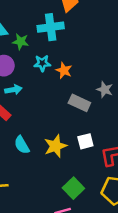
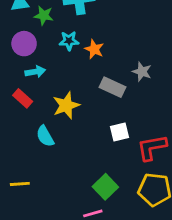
yellow star: (55, 146) -> (66, 105), moved

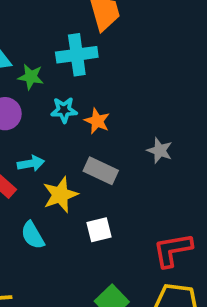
cyan arrow: (35, 72) -> (31, 163), moved
gray rectangle: (112, 87) -> (101, 171), moved
white square: (119, 132) -> (99, 230), moved

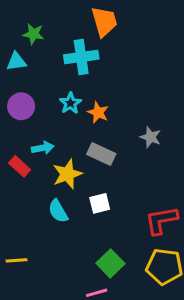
green star: (31, 77) -> (33, 34), moved
cyan star: (64, 110) -> (70, 103), turned -30
cyan semicircle: (33, 235) -> (58, 211), moved

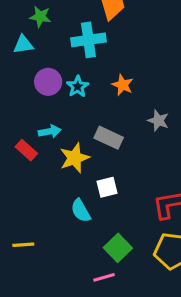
purple circle: (21, 106) -> (48, 82), moved
orange star: (98, 112) -> (123, 85), moved
cyan semicircle: (58, 211) -> (81, 211), moved

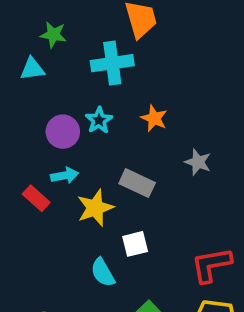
purple circle: (48, 82) -> (63, 132), moved

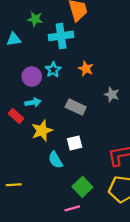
green star: (53, 35) -> (35, 19), moved
yellow star: (95, 208) -> (42, 131), moved

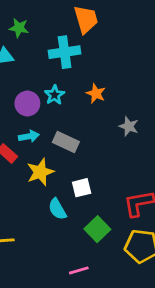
green star: (35, 19) -> (19, 28), moved
gray rectangle: (76, 107) -> (66, 142), moved
green square: (82, 187) -> (97, 229), moved

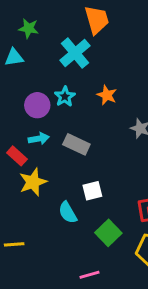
cyan cross: (65, 52) -> (75, 53), turned -32
yellow star: (40, 172) -> (33, 182), moved

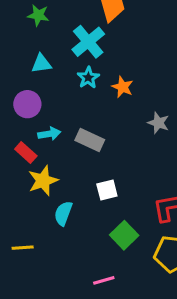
cyan triangle: (14, 57) -> (41, 64), moved
cyan star: (65, 97) -> (88, 78), moved
purple circle: (37, 105) -> (27, 104), moved
cyan semicircle: (68, 212) -> (63, 213), moved, turned 50

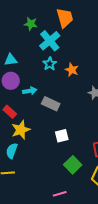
green star: (38, 15) -> (31, 24), moved
cyan triangle: (41, 64) -> (11, 60), moved
cyan arrow: (49, 134) -> (30, 91), moved
cyan semicircle: (63, 213) -> (12, 151), moved

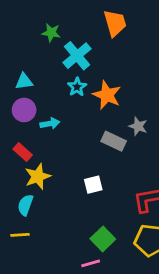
orange trapezoid: (65, 18) -> (115, 23), moved
orange star: (72, 70) -> (107, 95), size x1.5
gray rectangle: (51, 104) -> (114, 141), moved
green square: (73, 165) -> (103, 239), moved

